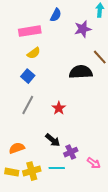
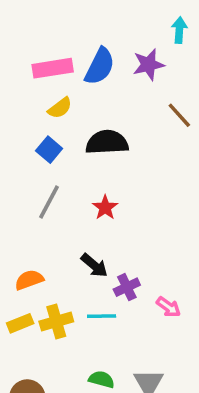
blue semicircle: (56, 15) -> (100, 66), moved, size x1.5
black semicircle: (81, 72) -> (107, 142), moved
yellow rectangle: (12, 172) -> (20, 323), turned -32

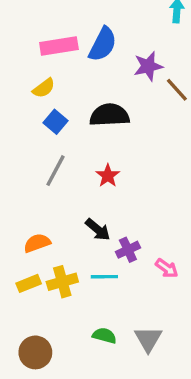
purple star: (149, 65) -> (148, 66), moved
yellow semicircle: (60, 108) -> (44, 88), moved

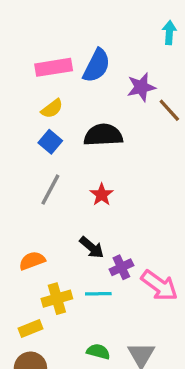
yellow semicircle: (44, 88) -> (52, 109), moved
pink arrow: (167, 268) -> (159, 285), size x1.6
yellow rectangle: (29, 283) -> (30, 328), moved

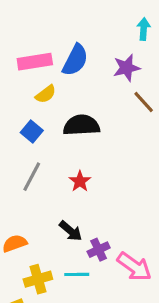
purple star: (141, 87) -> (127, 68), moved
yellow semicircle: (52, 109) -> (46, 94), moved

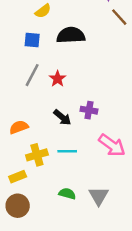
blue square: (32, 132) -> (32, 40), turned -35
red star: (80, 181) -> (58, 79), moved
purple cross: (99, 250) -> (89, 110), moved, turned 35

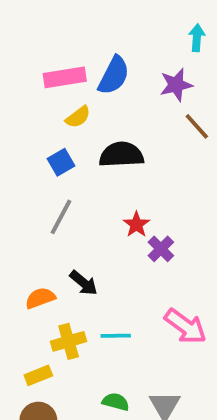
blue square: (32, 40) -> (61, 162), turned -35
red star: (58, 79) -> (136, 224), moved
purple cross: (89, 110) -> (161, 249), moved, turned 35
black arrow: (62, 117) -> (84, 283), moved

